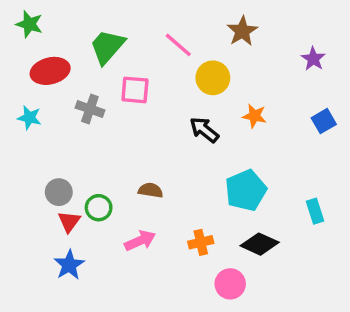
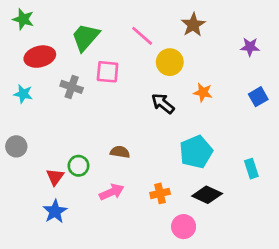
purple star: (313, 59) -> (250, 47), turned -30
gray circle: (59, 192) -> (16, 146), moved

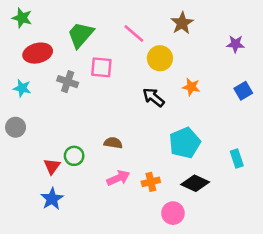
gray circle: (16, 146) -> (16, 127), moved
pink arrow: (112, 192) -> (118, 178), moved

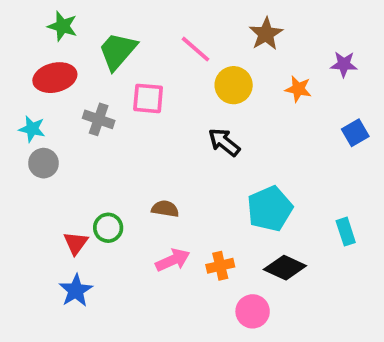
green star: (22, 18) -> (62, 26), moved
orange star: (191, 87) -> (298, 89), moved
gray circle: (16, 127) -> (43, 163), moved

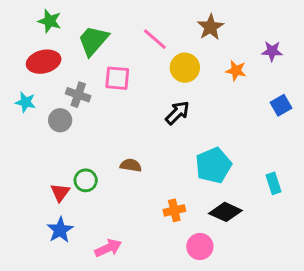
black arrow: (224, 142) -> (177, 113), turned 96
gray circle: (43, 163) -> (60, 120), moved
pink arrow: (173, 260) -> (108, 248), moved

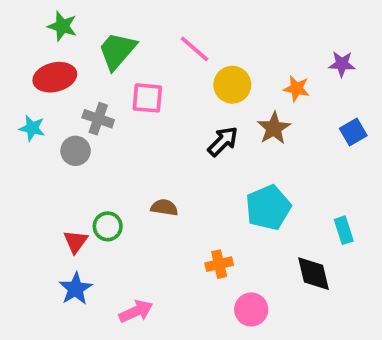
brown star: (210, 27) -> (274, 128), moved
black diamond: (225, 212) -> (314, 274), moved, turned 52

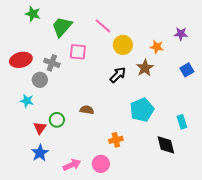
red ellipse: (55, 77) -> (21, 60), moved
cyan star: (32, 128) -> (27, 101), moved
pink circle: (251, 309) -> (101, 164), moved

